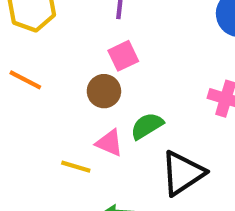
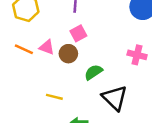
pink triangle: (109, 143) -> (47, 47), moved
black triangle: (183, 173) -> (115, 98), turned -40

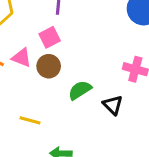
pink square: (78, 33) -> (50, 37), moved
black triangle: (115, 98) -> (113, 105), moved, size x0.6

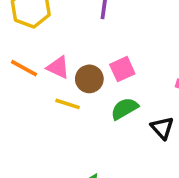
pink square: (50, 37) -> (122, 69), moved
yellow line: (30, 120) -> (68, 104), moved

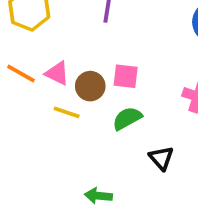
pink square: (122, 69) -> (126, 76), turned 30
black triangle: (162, 128) -> (161, 158), moved

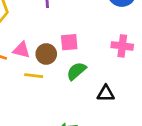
black triangle: (161, 158) -> (106, 94), turned -36

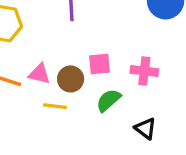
pink cross: (122, 46) -> (144, 71), moved
black triangle: (106, 94) -> (145, 129), turned 36

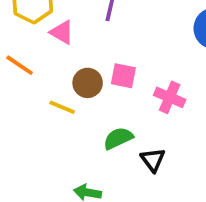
pink triangle: (39, 74) -> (62, 32), moved
green semicircle: (108, 100) -> (118, 138), moved

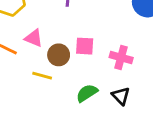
pink triangle: (62, 32) -> (34, 38), moved
black triangle: (153, 160) -> (121, 96), moved

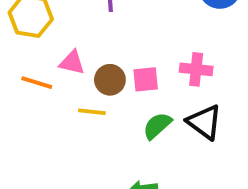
pink square: (85, 46) -> (146, 79), moved
black triangle: (121, 96) -> (204, 122), size x1.4

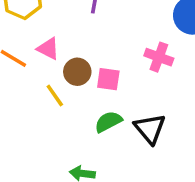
pink cross: (196, 69) -> (159, 57), moved
yellow line: (92, 112) -> (55, 96), turned 35

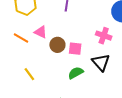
yellow line: (55, 96) -> (29, 74), moved
black triangle: (150, 129) -> (101, 62), moved

